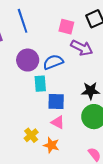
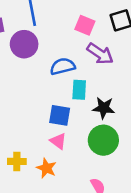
purple circle: (28, 60) -> (24, 44), moved
cyan rectangle: (40, 84) -> (79, 90), moved
yellow cross: (31, 135) -> (17, 161), moved, turned 32

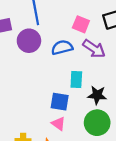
blue semicircle: (63, 66) -> (62, 47), moved

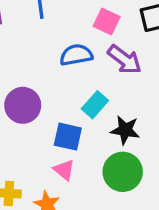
purple circle: (29, 41) -> (23, 105), moved
cyan rectangle: (76, 80) -> (95, 105), turned 35

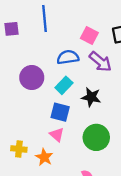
purple circle: (23, 105) -> (32, 78), moved
cyan rectangle: (95, 105) -> (64, 85), moved
black star: (125, 130) -> (91, 97), moved

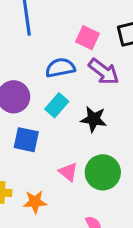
blue square: (60, 112) -> (26, 140), moved
pink triangle: (57, 135) -> (68, 172), moved
orange star: (44, 157) -> (35, 202), turned -30

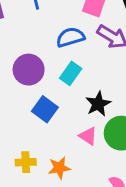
black star: (94, 119) -> (98, 104), moved, turned -30
blue square: (26, 140) -> (45, 109), turned 30

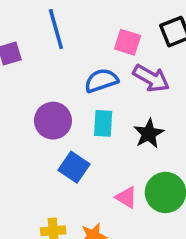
cyan rectangle: (71, 73) -> (103, 123), turned -30
black star: (98, 104) -> (149, 134), moved

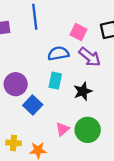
purple circle: (53, 121) -> (16, 84), moved
pink triangle: (126, 197) -> (63, 129), turned 40

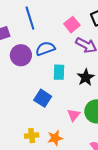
pink square: (78, 32) -> (72, 25), turned 35
blue semicircle: (58, 53) -> (45, 49), moved
purple circle: (16, 84) -> (21, 55), moved

